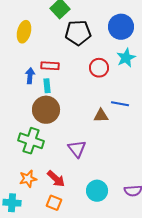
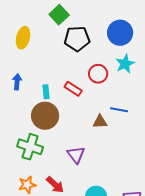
red rectangle: (50, 66) -> (73, 89), moved, turned 30
blue arrow: (30, 76) -> (17, 82), moved

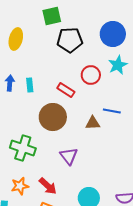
green square: (59, 15) -> (52, 16), turned 30
cyan rectangle: (46, 92) -> (30, 85), moved
brown circle: (45, 116) -> (53, 117), moved

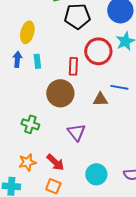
yellow ellipse: (16, 39) -> (27, 32), moved
red circle: (91, 75) -> (98, 51), size x1.4
red rectangle: (66, 90) -> (73, 66), turned 60
green cross: (23, 148) -> (30, 124), size x0.7

